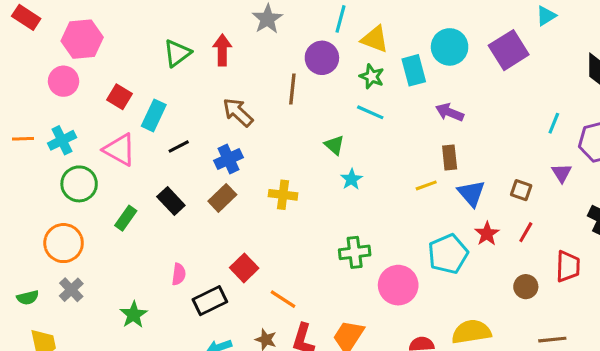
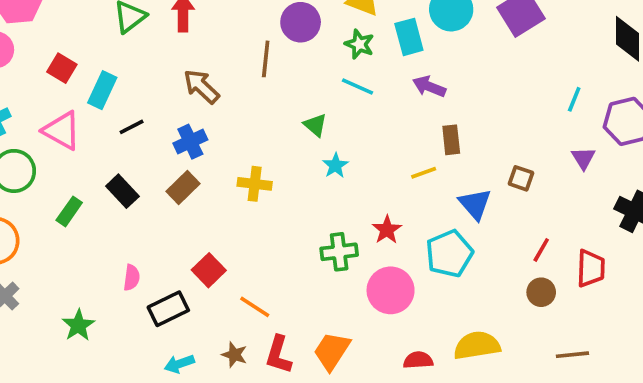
purple arrow: (450, 112) -> (429, 86), moved
brown square: (521, 190) -> (521, 178), moved
blue triangle: (471, 193) -> (475, 204), moved
red line: (526, 232) -> (541, 250), moved
red star: (487, 234) -> (387, 230), moved

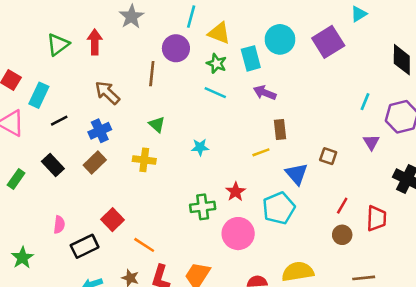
green triangle: (315, 125) -> (157, 124), moved
cyan star: (335, 165) -> (200, 147), turned 30

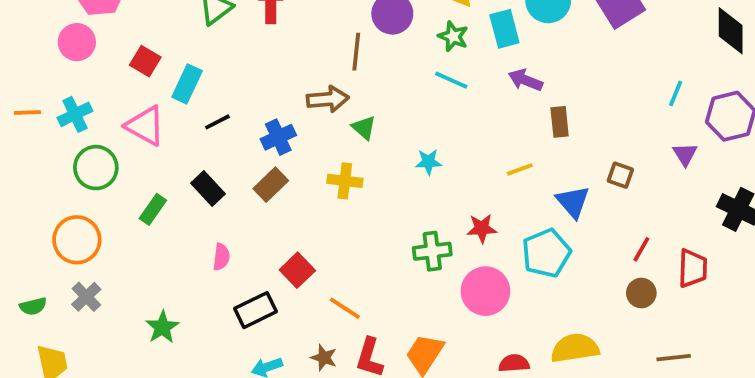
brown arrow: (107, 93) -> (328, 99), moved, turned 132
brown rectangle: (280, 129) -> (560, 122), moved
red star: (236, 192) -> (482, 228), turned 30
pink semicircle: (59, 225) -> (221, 257), moved

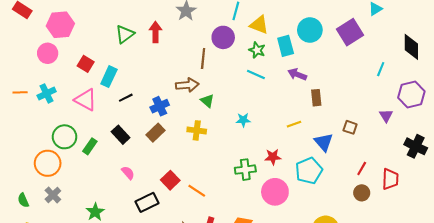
cyan line: (676, 93) -> (381, 69), moved
green circle: (96, 168) -> (65, 137), moved
pink semicircle: (221, 257) -> (128, 173), turned -48
green semicircle: (33, 306) -> (23, 200), turned 80
orange line: (345, 308) -> (197, 191), moved

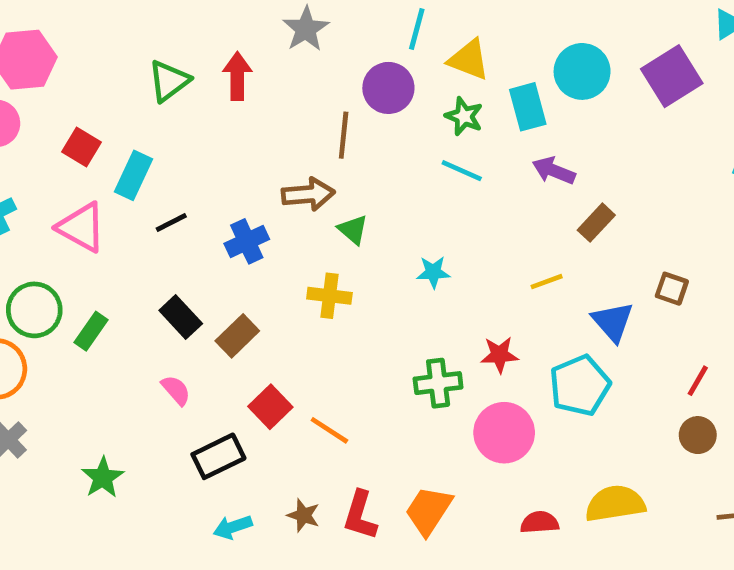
brown rectangle: (316, 98) -> (596, 223), turned 49
brown rectangle: (155, 133) -> (237, 336), moved
black rectangle: (121, 135) -> (181, 317), moved

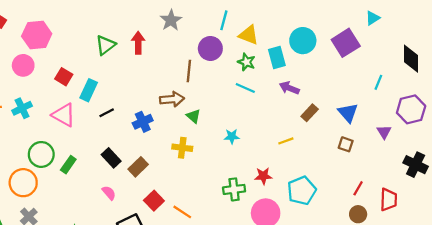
blue triangle: (613, 322) -> (348, 113), moved

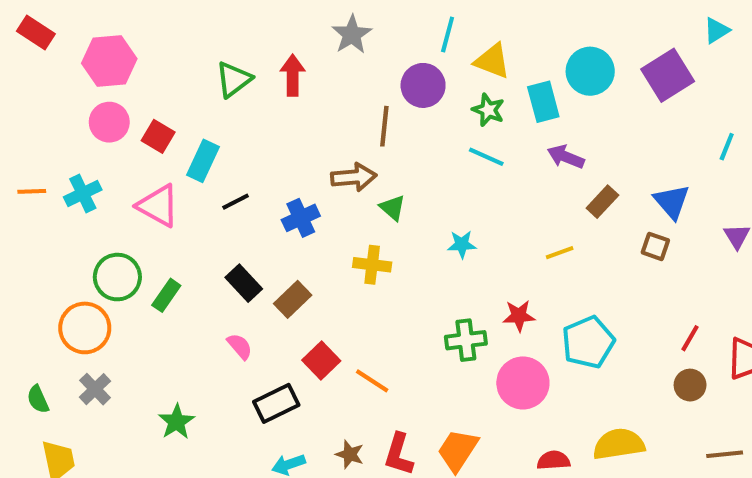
pink circle: (23, 65) -> (109, 122), moved
brown square: (346, 144) -> (655, 246), moved

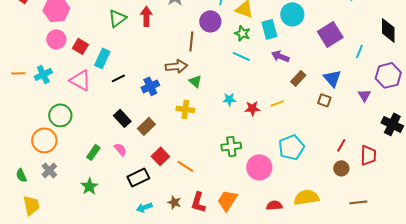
purple square: (668, 75) -> (330, 34), moved
green rectangle: (166, 295) -> (93, 152), moved
red star: (519, 316) -> (252, 108), moved

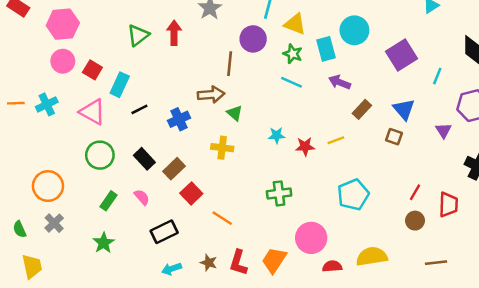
green circle: (60, 115) -> (100, 155), moved
red square: (160, 156) -> (191, 193), moved
pink circle: (259, 167) -> (311, 238), moved

